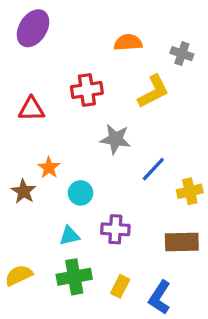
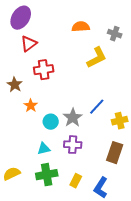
red cross: (87, 90) -> (44, 70), moved
red triangle: (31, 109) -> (29, 44), moved, turned -36
gray star: (115, 139) -> (73, 118), moved, turned 30
brown star: (24, 191) -> (15, 85), moved
brown rectangle: (182, 242) -> (115, 153), turned -70

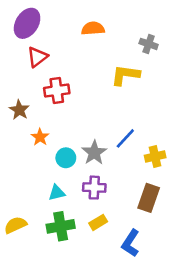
orange semicircle: (81, 27) -> (93, 28), moved
yellow L-shape: (97, 58) -> (125, 75), turned -145
yellow rectangle: (76, 181) -> (98, 222), moved, turned 32

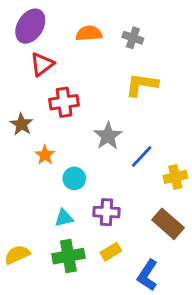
orange semicircle: (93, 28) -> (89, 33), moved
gray cross: (149, 44) -> (133, 38), moved
gray star: (94, 153) -> (108, 136), moved
brown rectangle: (149, 198) -> (168, 224), turned -68

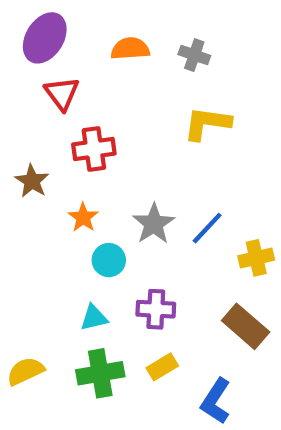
red triangle: (42, 64) -> (62, 93), turned -30
gray star: (108, 136) -> (154, 224), moved
orange star: (45, 155) -> (83, 217), moved

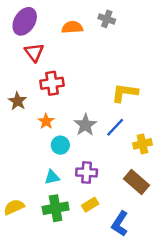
gray cross: (194, 55) -> (107, 19), moved
yellow L-shape: (207, 123) -> (125, 93), moved

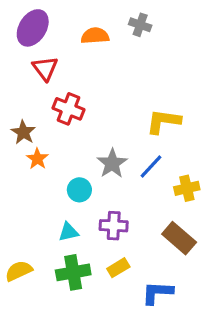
red cross: (52, 83) -> (69, 109), turned 30
orange star: (46, 121) -> (37, 159), moved
blue L-shape: (120, 224) -> (157, 293), turned 60

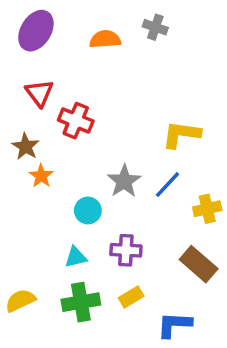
red triangle: (45, 68) -> (39, 93), moved

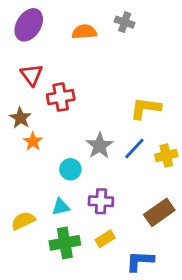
red cross: (76, 121) -> (61, 97), turned -32
yellow cross: (207, 209) -> (166, 155), moved
brown rectangle: (199, 264) -> (159, 212), turned -76
yellow semicircle: (20, 300) -> (23, 221), moved

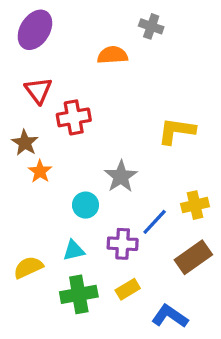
orange semicircle: (84, 32) -> (112, 55), moved
blue line: (134, 148) -> (155, 222), moved
yellow cross: (166, 155) -> (195, 205), moved
blue L-shape: (140, 261) -> (170, 316), turned 32

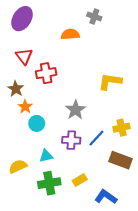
cyan circle: (86, 205) -> (37, 123), moved
purple cross: (123, 244) -> (71, 140), moved
brown rectangle: (193, 257) -> (121, 160), turned 55

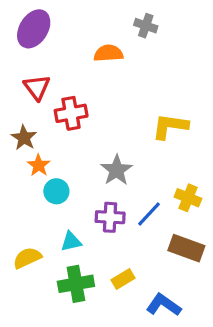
yellow cross: (122, 128) -> (188, 198), turned 35

